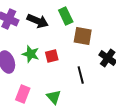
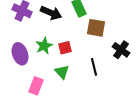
green star: (31, 54) -> (44, 46), turned 30
green triangle: (54, 97) -> (62, 72), moved

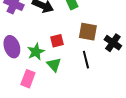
brown square: (96, 28) -> (88, 32), moved
green star: (44, 46) -> (36, 52), moved

